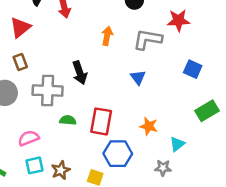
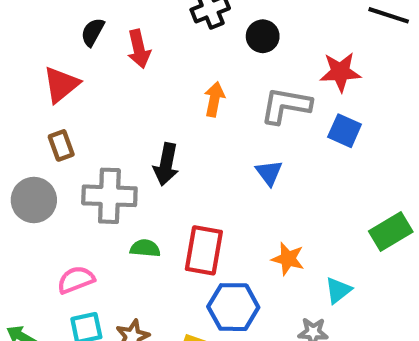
blue square: (193, 69) -> (345, 131), moved
black arrow: (80, 73) -> (166, 164), turned 30

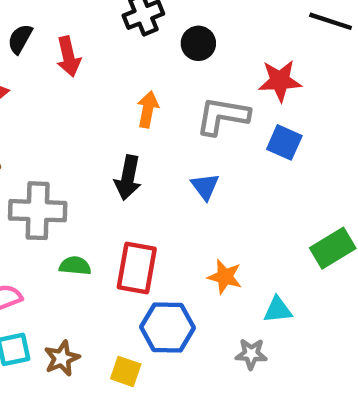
black arrow: (166, 164) -> (128, 178), moved
cyan triangle: (338, 290) -> (278, 310), turned 32

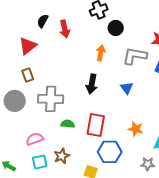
black circle: (198, 43) -> (116, 28), moved
brown star: (62, 358) -> (62, 156), moved

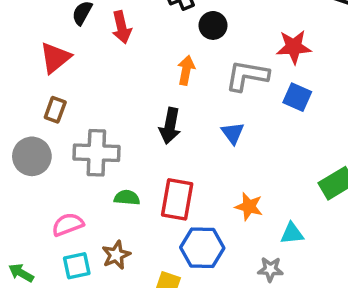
brown rectangle: (28, 75) -> (55, 110), turned 40

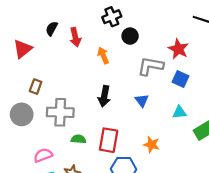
red star: (294, 47) -> (178, 49), turned 30
red triangle: (55, 58) -> (23, 49), moved
orange arrow: (186, 70) -> (103, 55), moved, turned -35
cyan triangle: (292, 233) -> (179, 112), moved

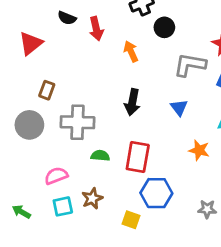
black semicircle: (52, 29) -> (67, 18), turned -96
orange star: (152, 145) -> (199, 150), moved

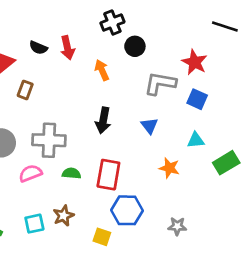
black semicircle: (67, 18) -> (38, 48), moved
brown rectangle: (47, 90) -> (25, 90), moved
pink semicircle: (56, 176) -> (30, 173), moved

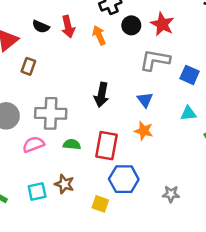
red star: (194, 62) -> (162, 24), moved
orange arrow: (102, 70) -> (99, 35), moved
orange star: (169, 168) -> (144, 131), moved
brown star: (63, 216) -> (64, 184), turned -30

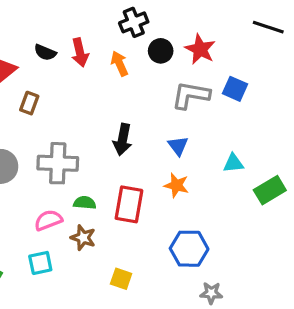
blue square: (190, 75) -> (235, 89), moved
pink semicircle: (33, 144) -> (48, 220), moved
blue hexagon: (124, 179) -> (189, 249), moved
brown star: (64, 184) -> (83, 238), moved
gray star: (171, 194) -> (211, 293), moved

